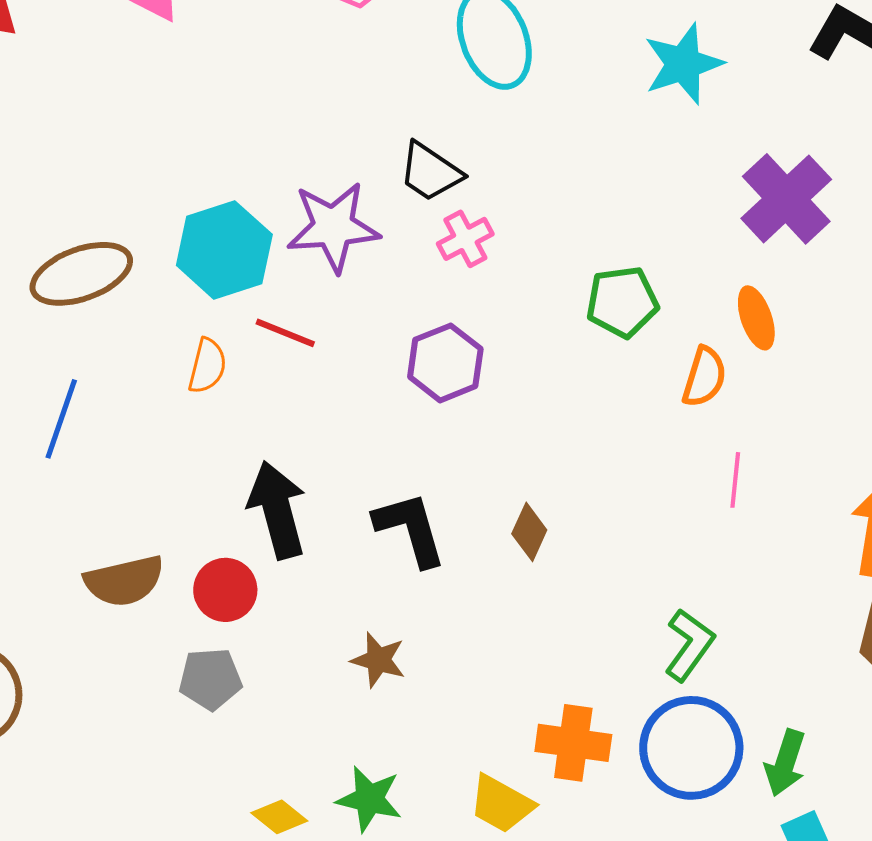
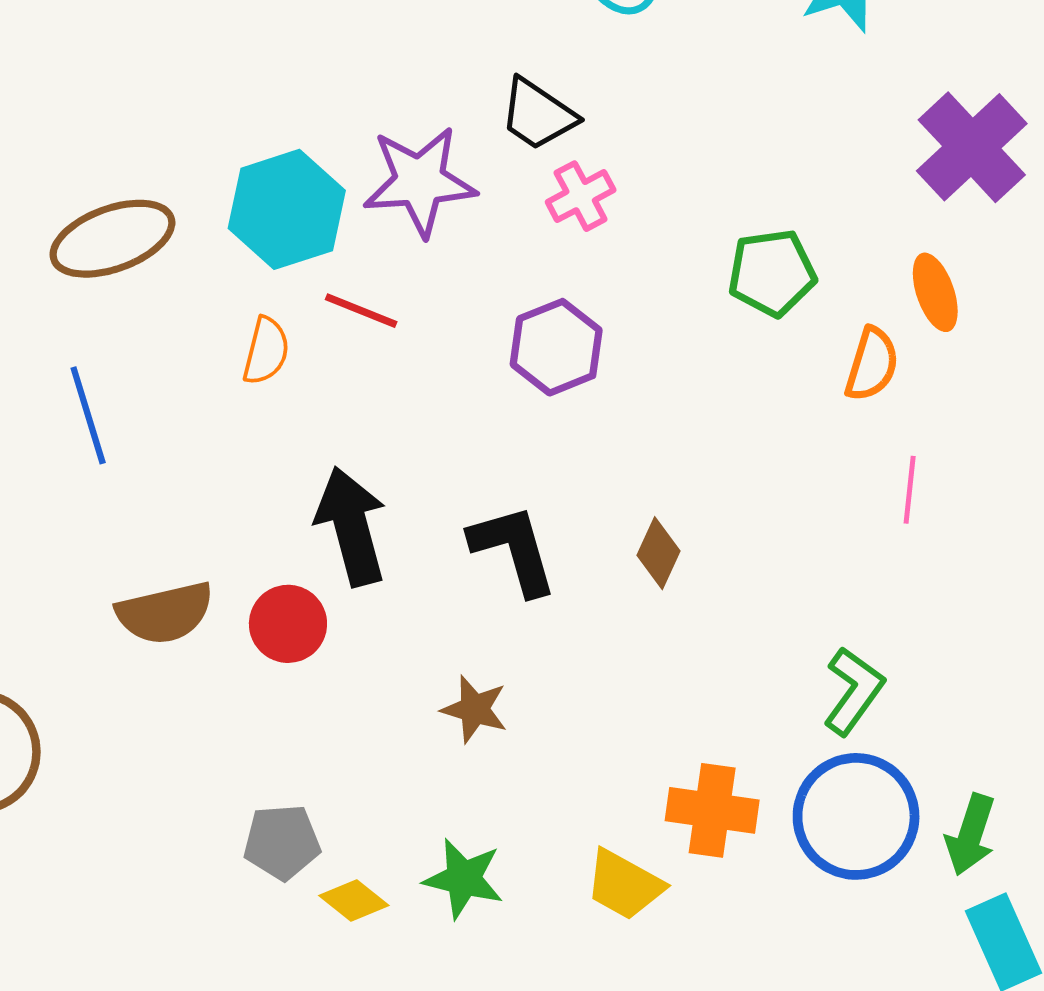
blue line: (61, 419) -> (88, 415), turned -36
gray pentagon: (210, 679) -> (282, 842), moved

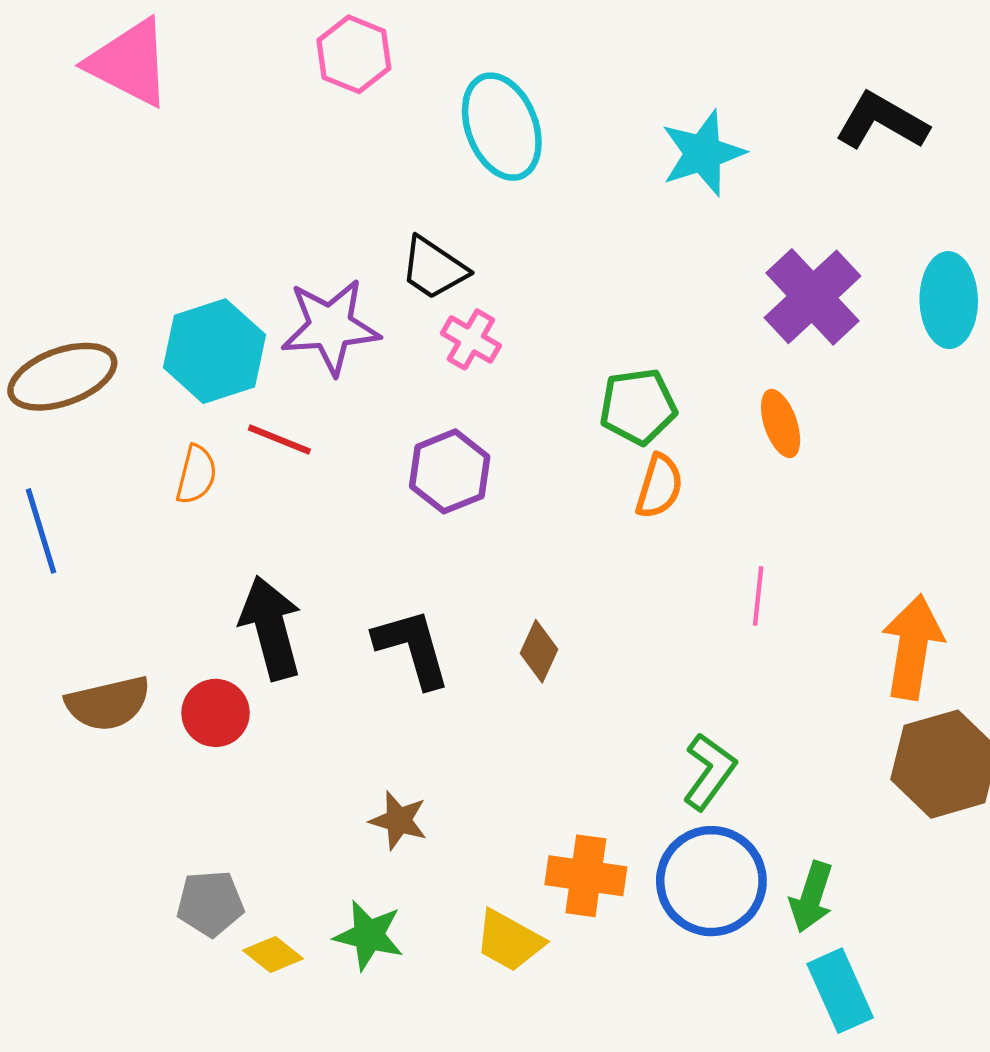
pink cross: (581, 196) -> (471, 339), turned -32
orange semicircle: (872, 364) -> (659, 486), moved
brown star: (474, 709) -> (399, 820), moved

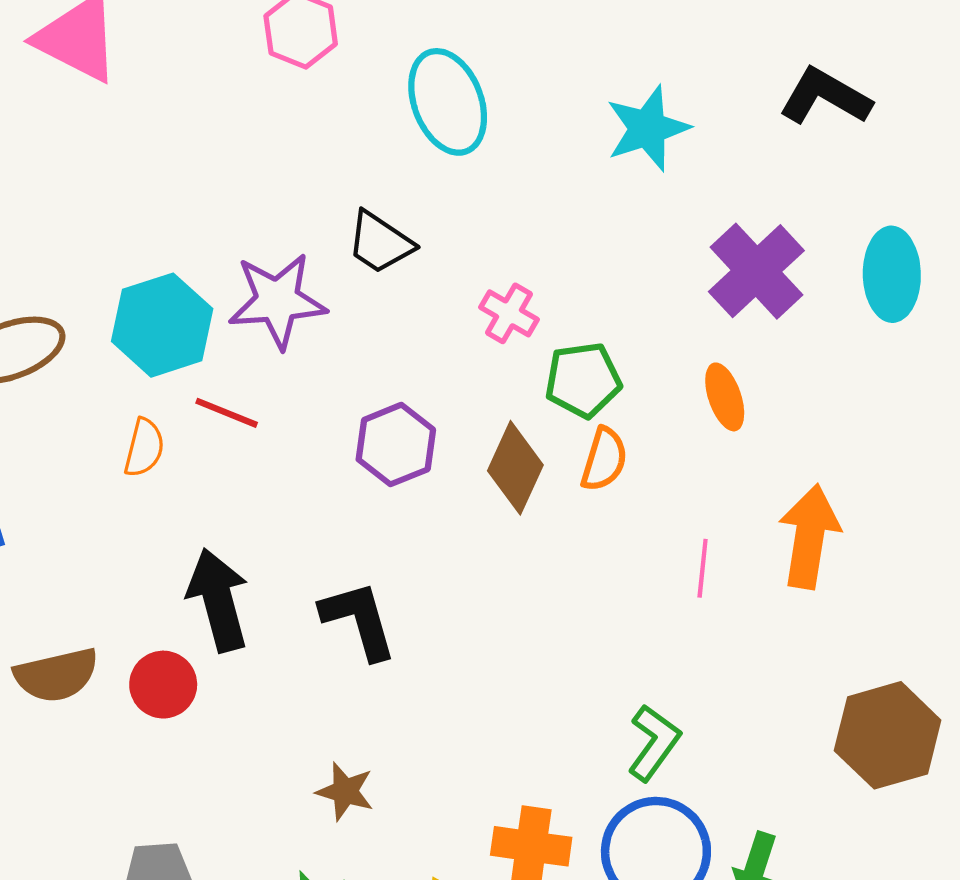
pink cross: (471, 339) -> (509, 313), moved
orange arrow: (913, 647) -> (809, 537), moved
brown diamond: (539, 651) -> (515, 468), moved, size x1.5

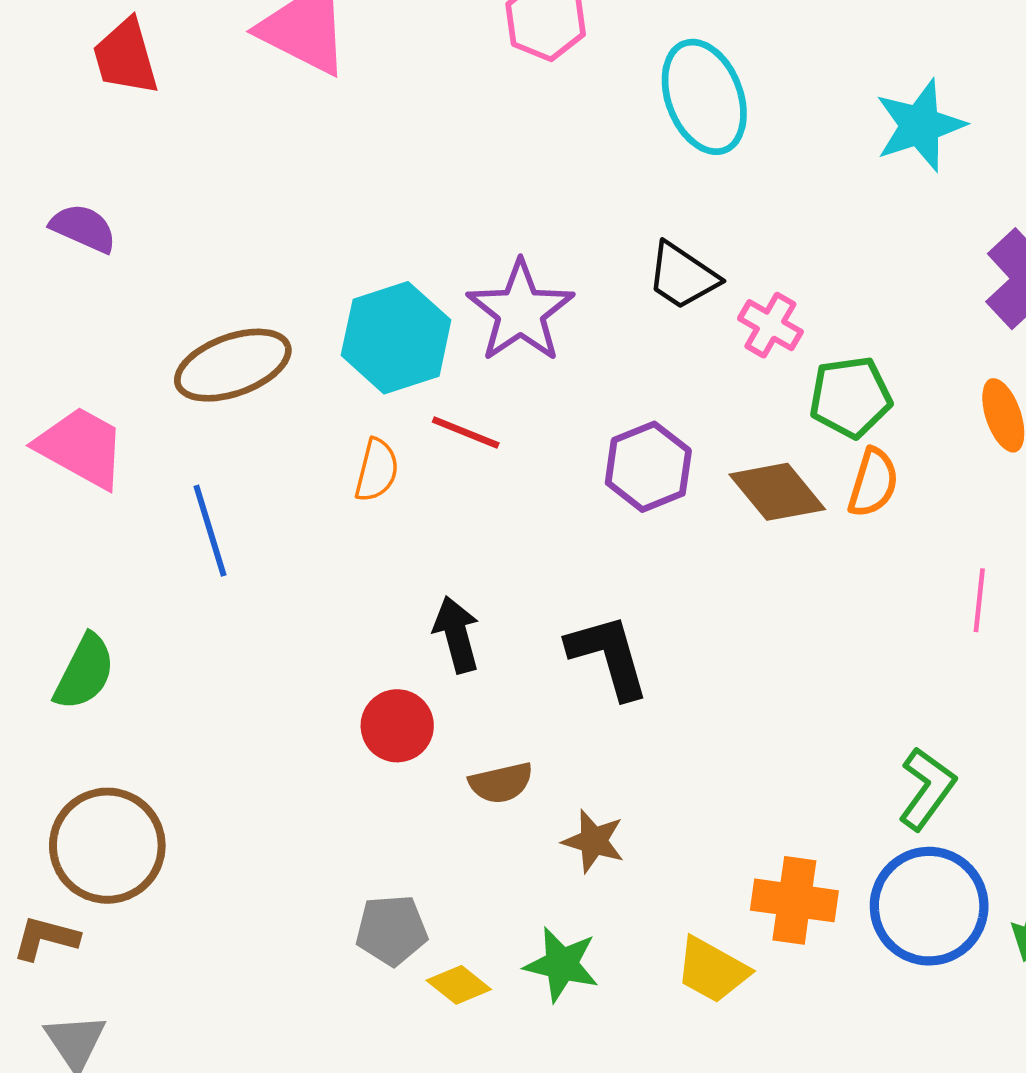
black trapezoid: (380, 243) -> (683, 276), moved
purple star: (277, 301) -> (520, 311), turned -30
brown diamond: (515, 468) -> (777, 492), turned -64
black arrow: (218, 600) -> (457, 634), size x0.7
brown semicircle: (56, 675) -> (501, 783), moved, size x0.7

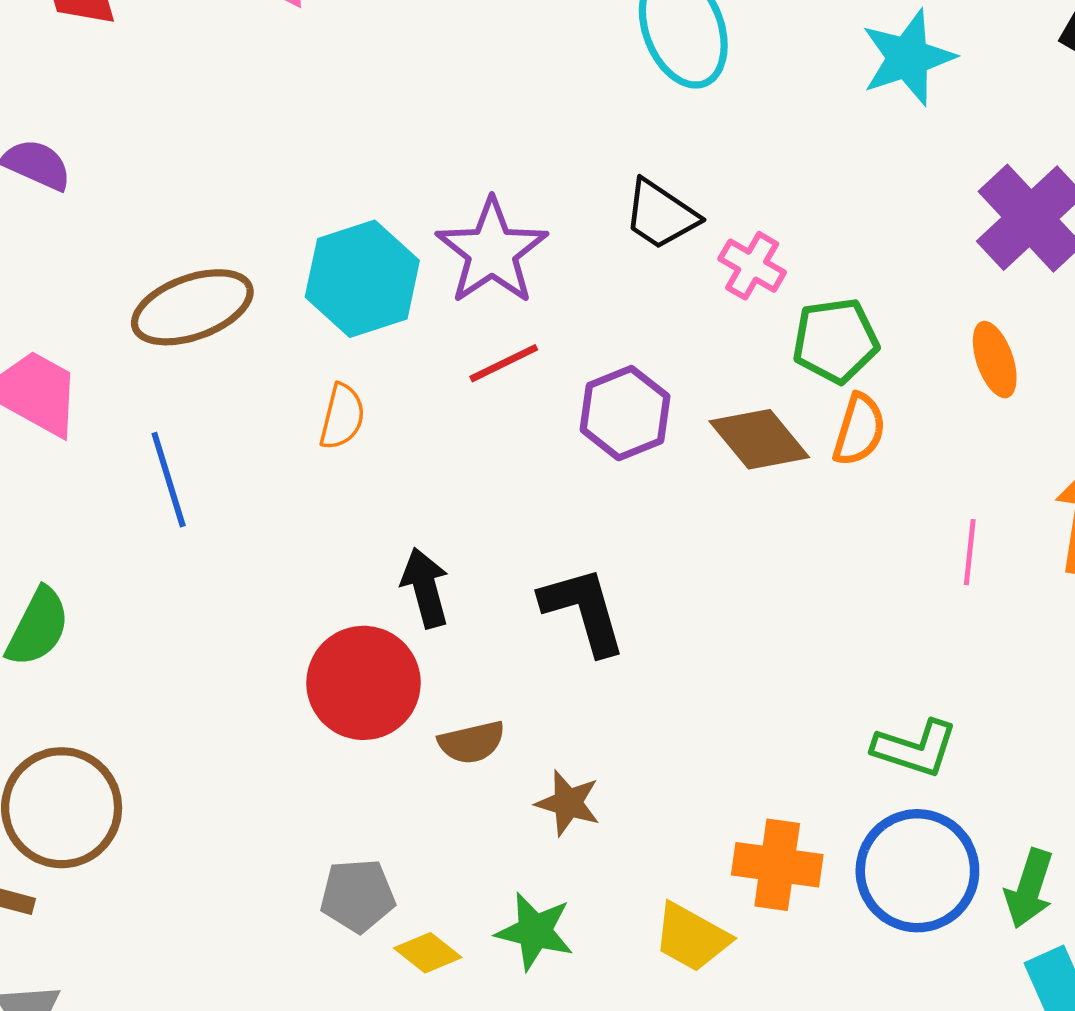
red line: (466, 432) -> (504, 363), moved, turned -48
red circle: (397, 726) -> (363, 683), size x1.5
green L-shape: (927, 789) -> (915, 748), turned 72

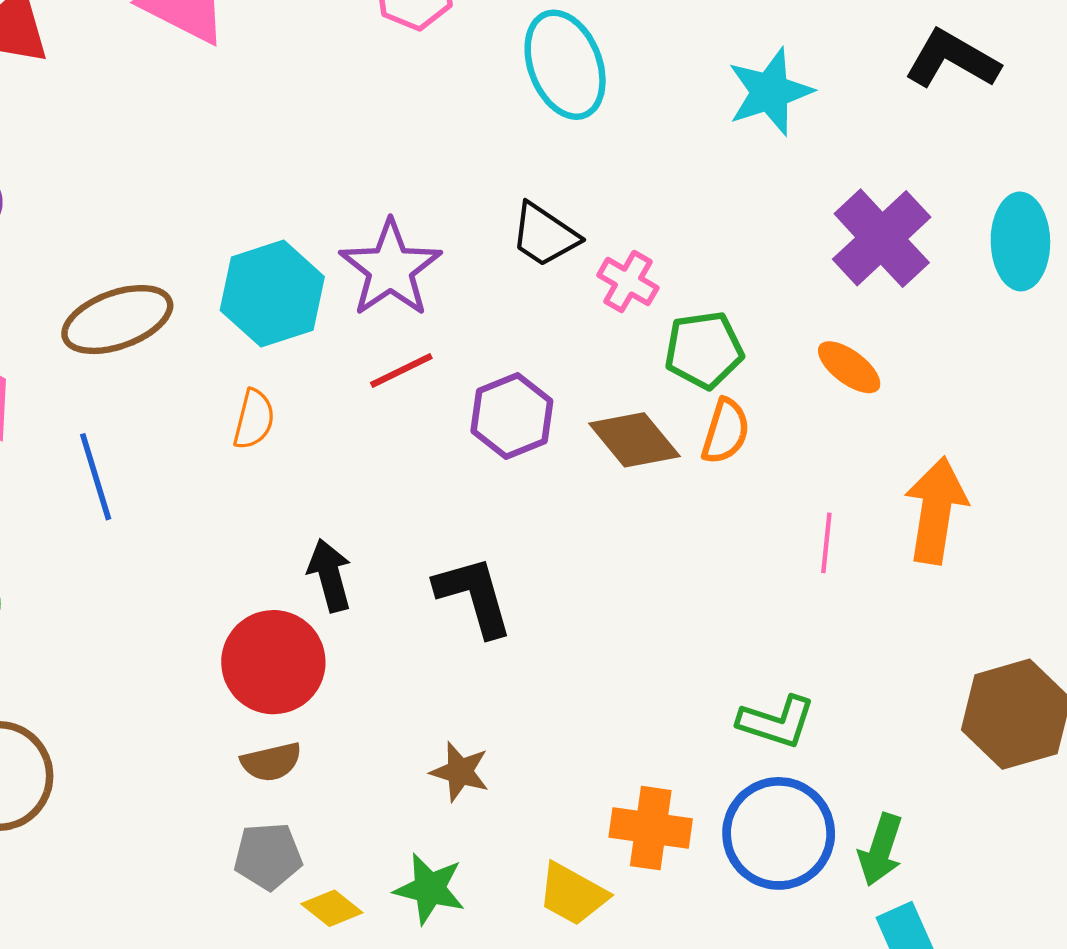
orange ellipse: (995, 360) -> (849, 367), turned -34
brown semicircle: (472, 742) -> (271, 762), moved

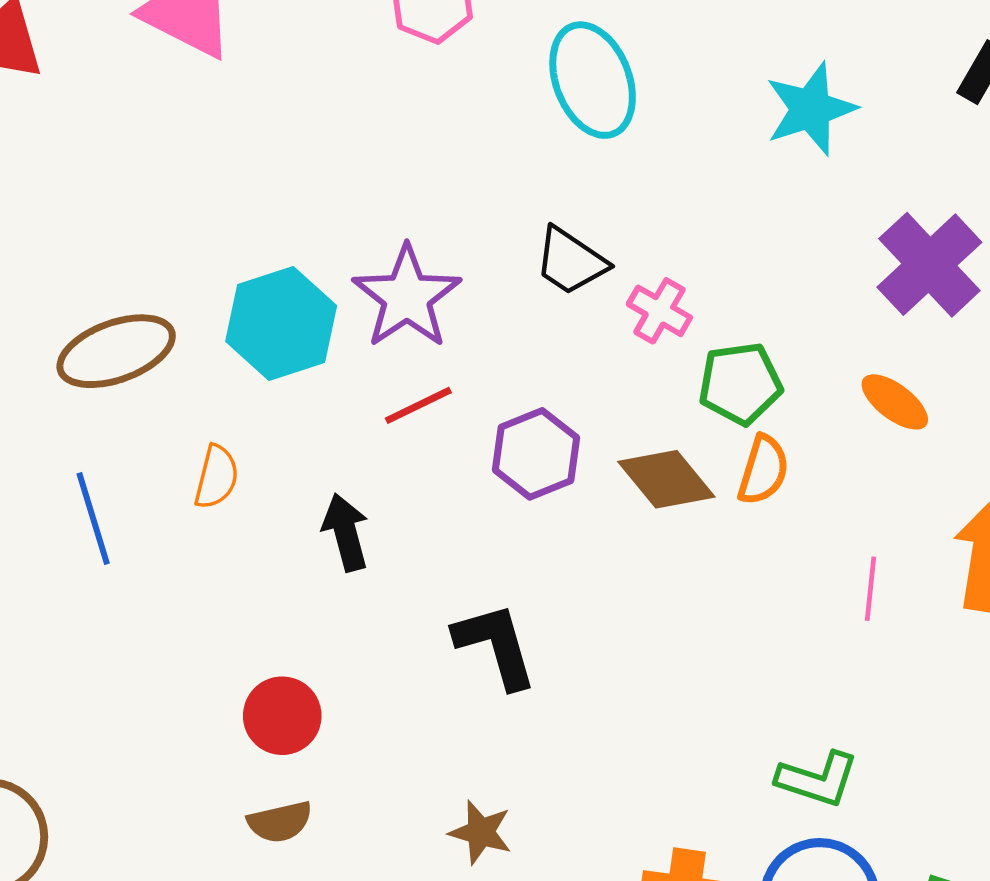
orange semicircle: (254, 419) -> (216, 477), moved
black arrow: (330, 575) -> (346, 532), moved
red circle: (273, 662) -> (282, 716), size x0.7

